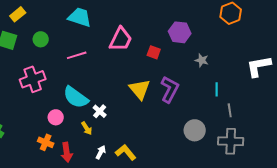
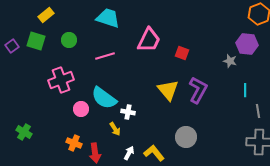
purple hexagon: (180, 32) -> (247, 44), moved
white cross: (100, 111) -> (128, 112), turned -32
pink circle: (56, 117) -> (81, 109), moved
gray circle: (195, 130) -> (186, 137), moved

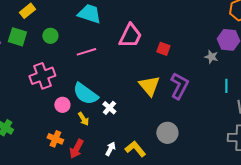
white cross: (128, 112) -> (109, 108), turned 32
yellow arrow: (115, 129) -> (83, 119), moved
red arrow: (95, 153) -> (76, 149), turned 36

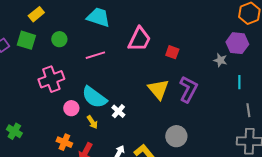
cyan line: (226, 86) -> (239, 82), moved

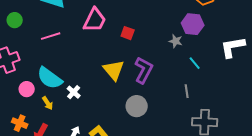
cyan line: (239, 82) -> (195, 63), turned -40
gray line: (248, 110) -> (187, 91), moved
gray circle: (176, 136) -> (137, 106), moved

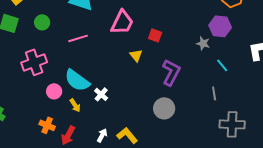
yellow triangle: (114, 70) -> (136, 55), moved, size x0.6

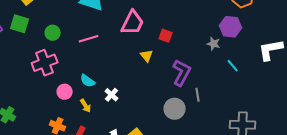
green circle: (42, 22) -> (53, 33), moved
cyan semicircle: (77, 80) -> (88, 81), size x0.6
gray line: (214, 93) -> (198, 95), moved

